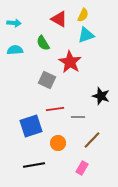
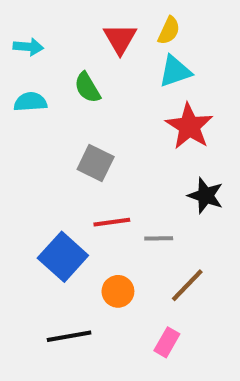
red triangle: (59, 19) -> (120, 39), turned 30
red star: (70, 62) -> (189, 126), moved
blue square: (31, 126) -> (63, 257), turned -30

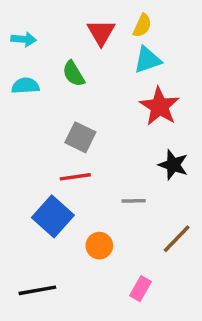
red line: (112, 222) -> (75, 177), moved
brown line: (187, 285) -> (177, 239), moved
black line: (69, 336) -> (37, 290), moved

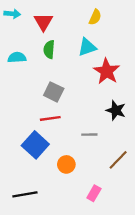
red triangle: (101, 32) -> (43, 22), moved
cyan arrow: (24, 39) -> (12, 14), moved
cyan triangle: (147, 60) -> (87, 47), moved
green semicircle: (73, 74) -> (49, 49), turned 36

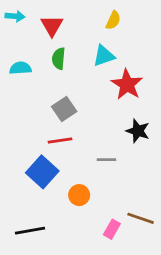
gray square: (54, 92) -> (64, 109), turned 30
brown line: (118, 160) -> (141, 218), moved, turned 65

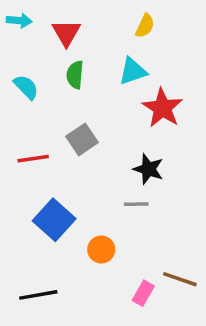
cyan semicircle: (20, 68) -> (26, 87), turned 50
black star: (138, 131) -> (148, 169), moved
red line: (60, 140) -> (33, 159), moved

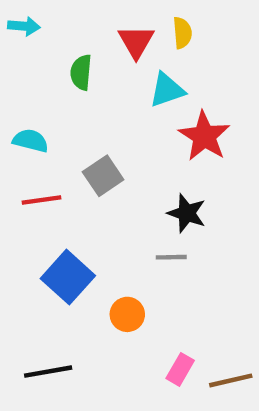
yellow semicircle: (145, 26) -> (182, 33), turned -30
red triangle: (66, 33) -> (136, 42), moved
green semicircle: (75, 75) -> (81, 72), moved
cyan semicircle: (26, 87) -> (30, 141), moved, turned -32
brown line: (180, 279) -> (231, 380), moved, turned -32

